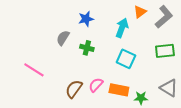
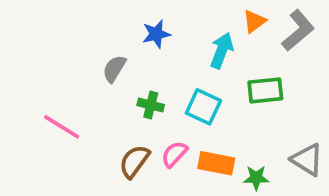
green cross: (87, 48) -> (151, 105), moved
green rectangle: (165, 51) -> (265, 90), moved
cyan square: (126, 59) -> (203, 107), moved

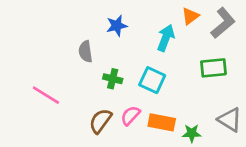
gray semicircle: (114, 69) -> (85, 52), turned -40
green rectangle: (265, 90) -> (213, 68), moved

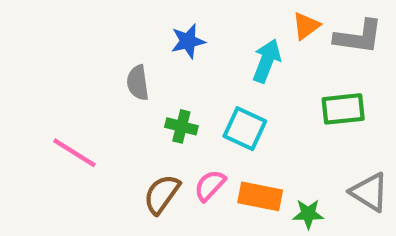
gray L-shape: (223, 23) -> (358, 37), turned 48

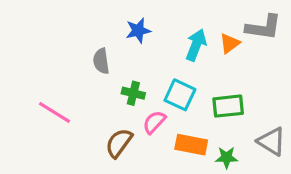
orange triangle: (306, 26) -> (230, 43), moved
green rectangle: (343, 109) -> (228, 106), moved
pink semicircle: (210, 185) -> (154, 122), moved

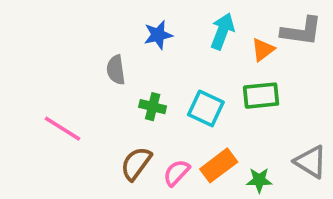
cyan arrow: (196, 45) -> (222, 31), moved
green rectangle: (228, 106) -> (261, 96), moved
pink semicircle: (154, 122) -> (176, 173), moved
orange rectangle: (191, 145) -> (219, 165), turned -48

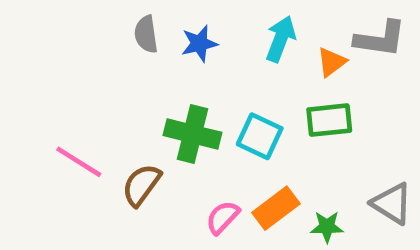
gray semicircle: (116, 70) -> (146, 34), moved
green cross: (153, 107) -> (192, 134), size x1.6
brown semicircle: (136, 164) -> (141, 185), moved

